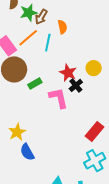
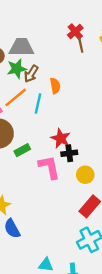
yellow circle: (94, 68) -> (85, 175), moved
black cross: (76, 85) -> (69, 153), turned 32

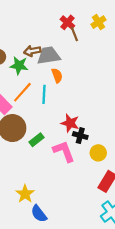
gray trapezoid: (21, 47) -> (49, 56), moved
green star: (17, 69) -> (19, 66), turned 30
brown arrow: (31, 74) -> (32, 51), moved, turned 56
black cross: (69, 153) -> (80, 136), turned 32

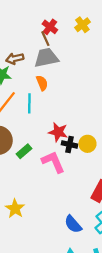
brown line: (74, 34) -> (45, 39), moved
gray trapezoid: (49, 56) -> (46, 58), moved
yellow circle: (98, 153) -> (88, 144), moved
blue semicircle: (39, 214) -> (73, 224), moved

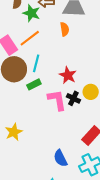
cyan line: (29, 103) -> (36, 63), moved
black cross: (70, 144) -> (73, 98), moved

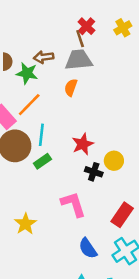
orange semicircle: (65, 29) -> (71, 87), turned -144
red star: (68, 75) -> (83, 144), turned 30
pink L-shape: (57, 100) -> (73, 204), moved

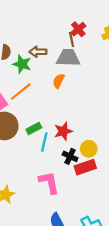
cyan line: (41, 135) -> (44, 142), moved
green rectangle: (42, 161) -> (34, 129), moved
red rectangle: (122, 215) -> (85, 167), moved, turned 30

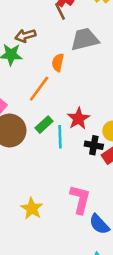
gray trapezoid: (68, 58) -> (85, 39), moved
orange line: (21, 92) -> (39, 89), moved
pink L-shape: (49, 182) -> (80, 199), moved, turned 40

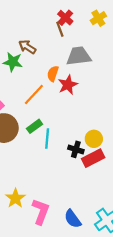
brown arrow: (25, 36) -> (27, 47), turned 42
red star: (78, 119) -> (68, 85), moved
pink L-shape: (80, 199) -> (41, 211), moved

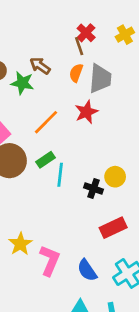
gray trapezoid: (79, 56) -> (100, 79), turned 100
orange semicircle: (53, 74) -> (76, 73), moved
red rectangle: (93, 158) -> (113, 228), moved

